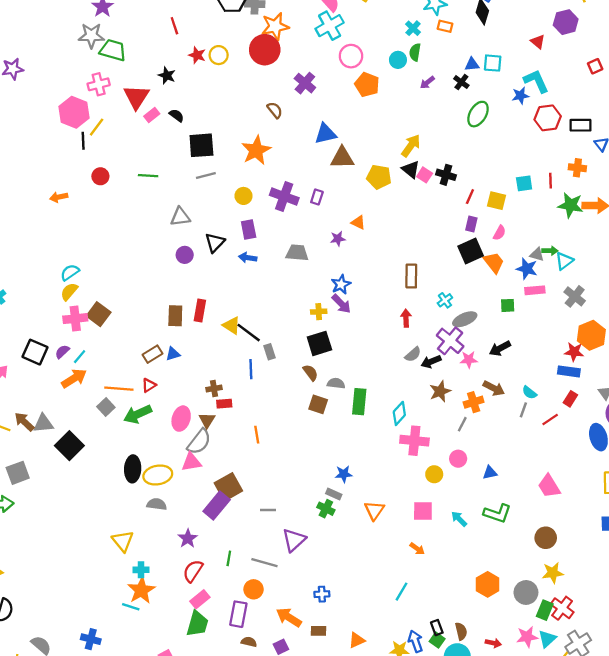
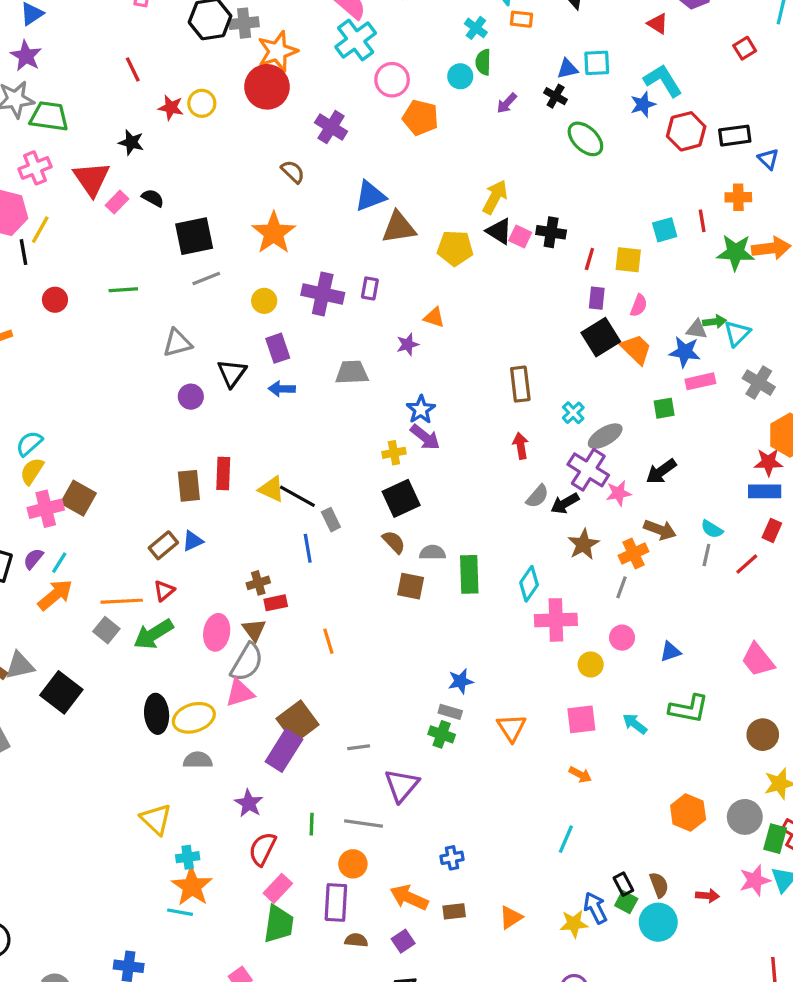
green ellipse: (478, 114) -> (585, 139), turned -70

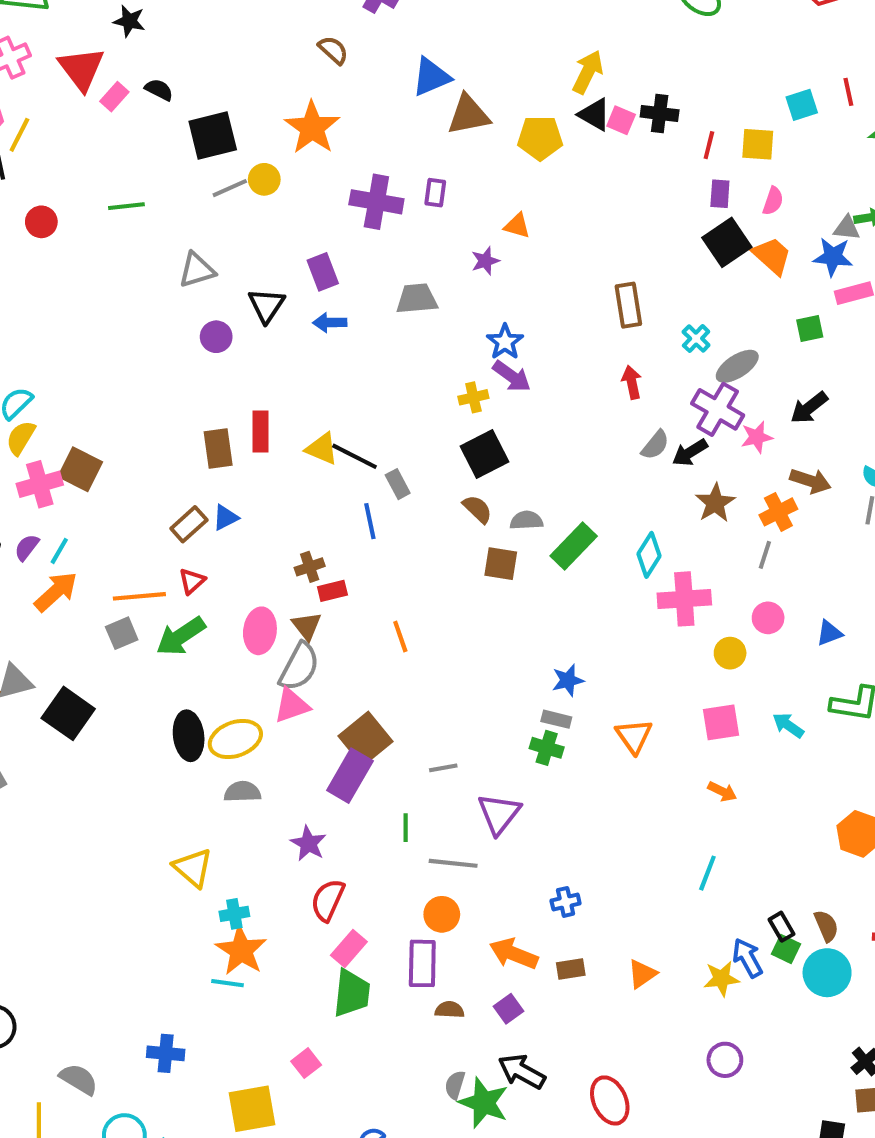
yellow circle: (264, 301) -> (264, 179), moved
green rectangle: (469, 574) -> (574, 546), turned 48
gray square: (106, 630) -> (122, 633), turned 30
green line: (312, 824) -> (406, 828), moved

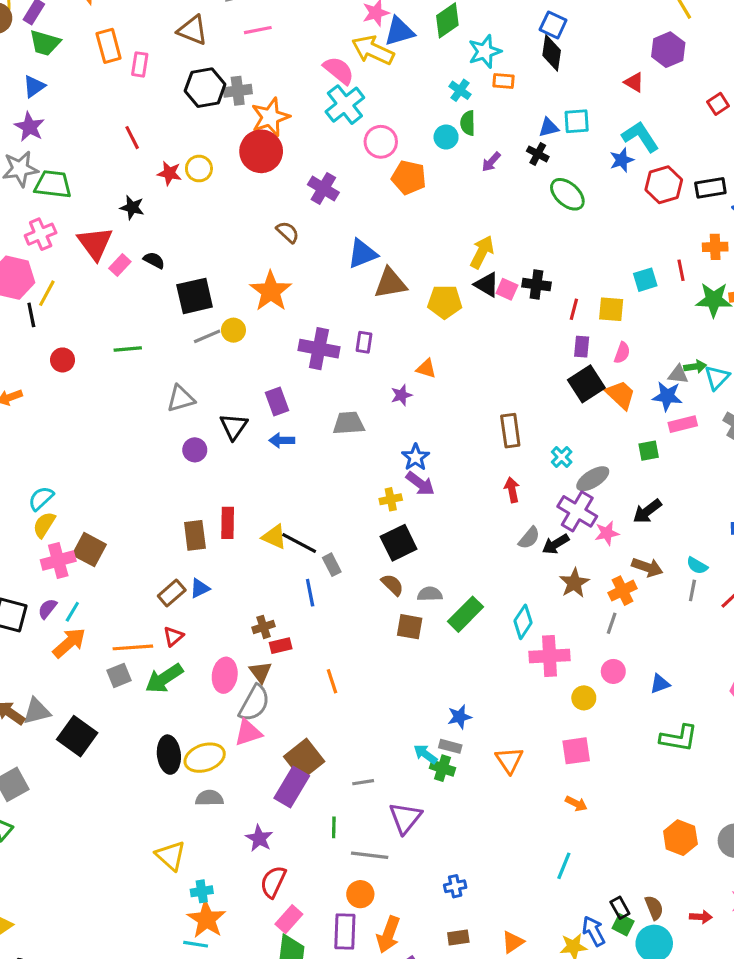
cyan arrow: (788, 725) -> (425, 754), moved
orange arrow: (514, 954) -> (388, 935), moved, turned -93

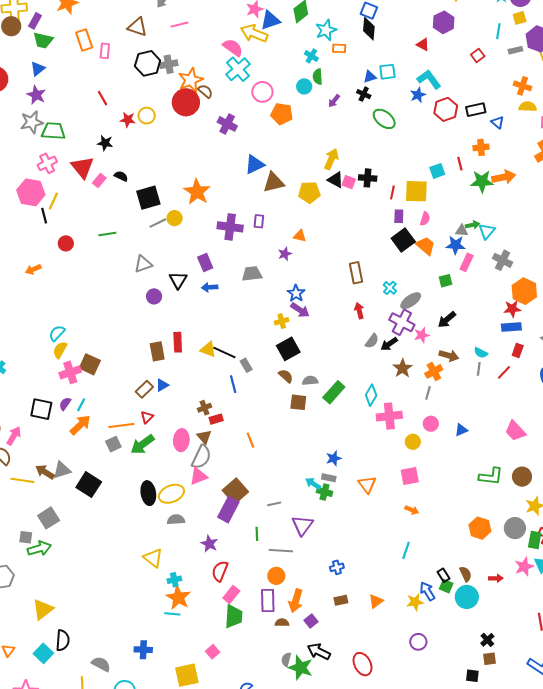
brown semicircle: (288, 232) -> (205, 91), moved
yellow square: (611, 309) -> (416, 191), size x1.4
pink rectangle: (683, 424) -> (467, 262), turned -48
green L-shape: (679, 738) -> (491, 476), moved

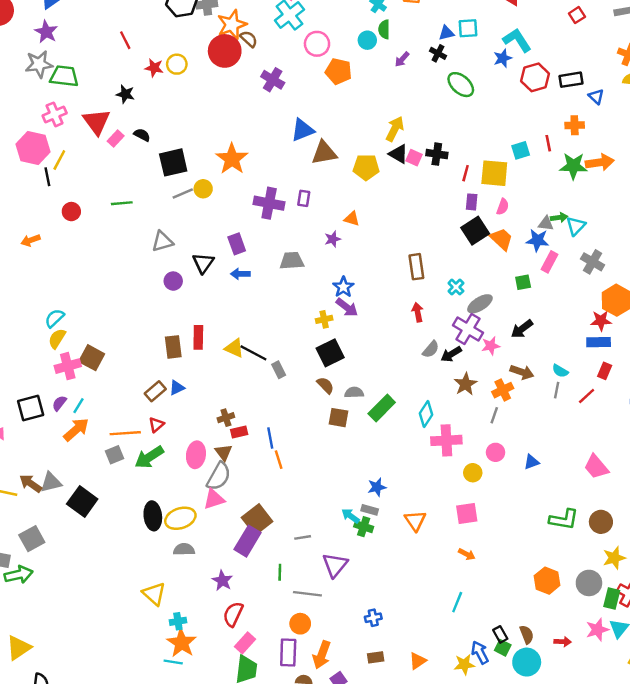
blue line: (233, 384) -> (270, 438), moved
black square: (41, 409) -> (31, 408), turned -30

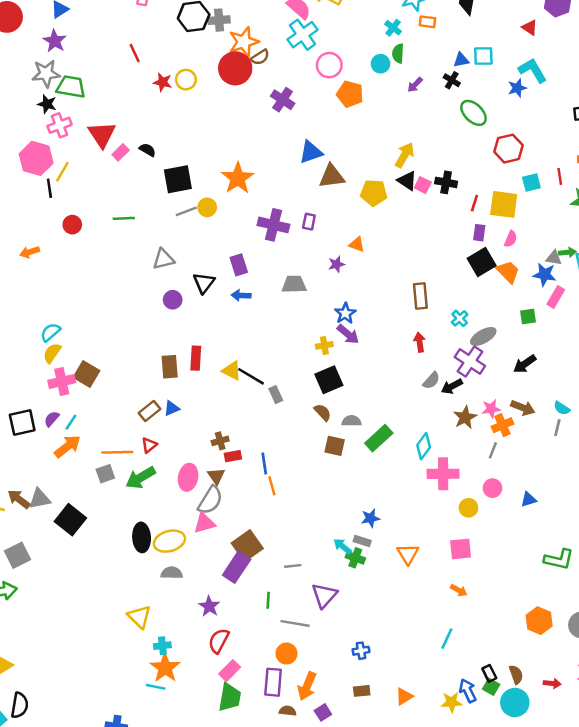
brown semicircle: (249, 39) -> (260, 57), turned 102
red hexagon: (535, 77) -> (509, 149), moved
black star: (125, 94) -> (47, 104), moved
pink star: (491, 346) -> (491, 409), moved

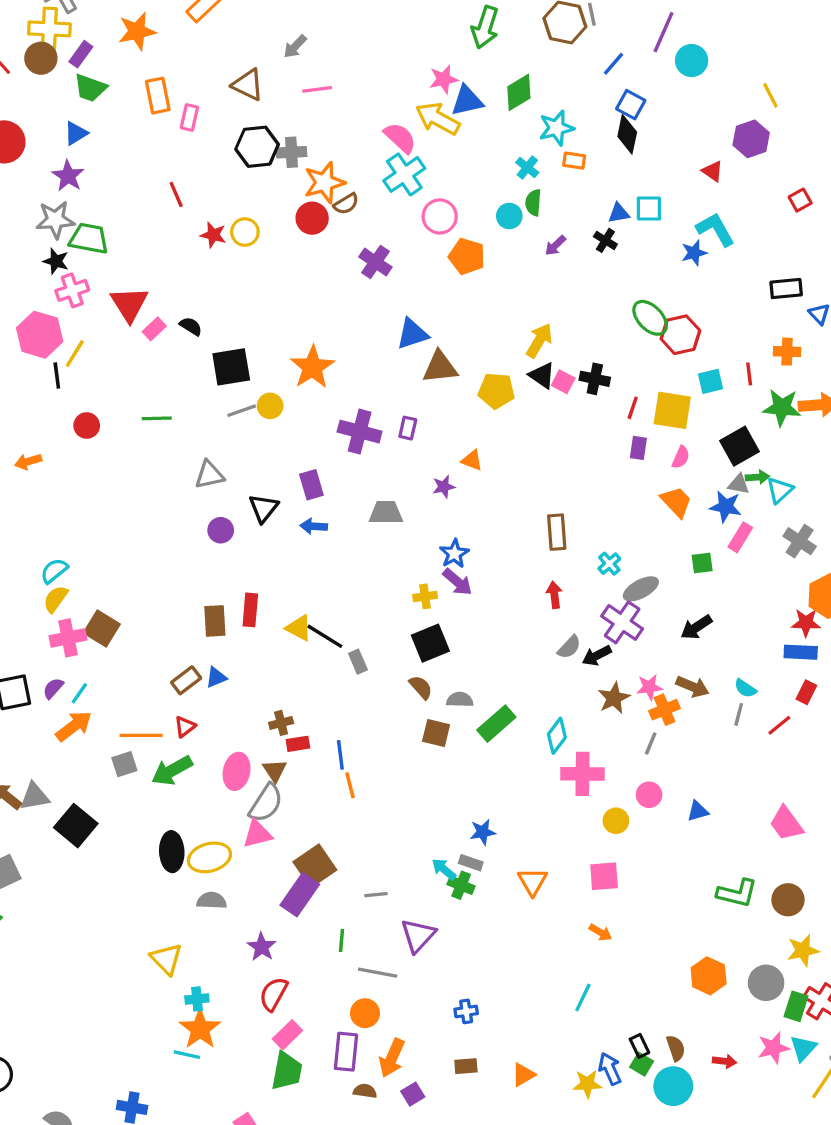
red circle: (235, 68) -> (312, 218), size x0.7
green ellipse: (473, 113) -> (650, 318), moved
black square: (482, 262) -> (739, 446), moved

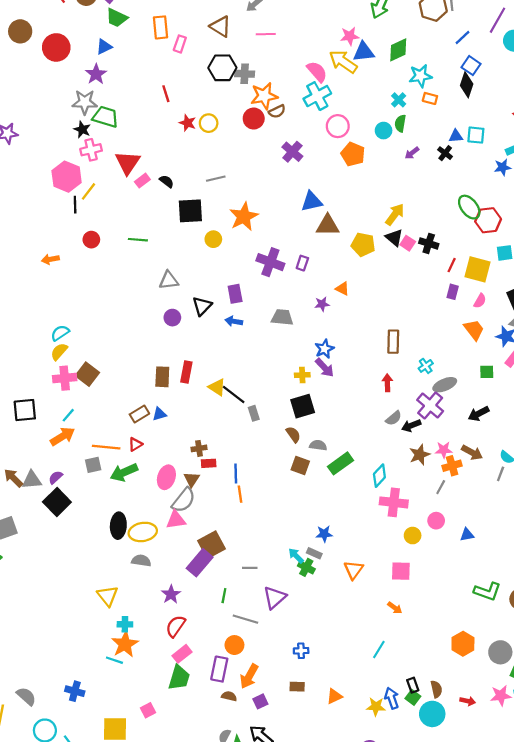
gray line: (242, 411) -> (216, 179), moved
purple semicircle: (53, 688) -> (56, 477), moved

